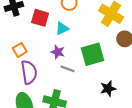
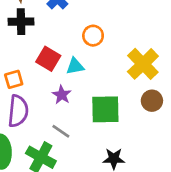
red square: (40, 18) -> (48, 59), moved
gray line: (68, 69) -> (61, 131), moved

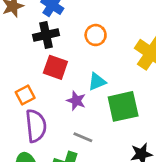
black cross: (21, 22) -> (46, 35), moved
cyan triangle: (75, 66) -> (97, 82), moved

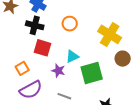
black cross: (46, 35) -> (35, 25), turned 30
purple semicircle: (36, 126) -> (31, 90), turned 70

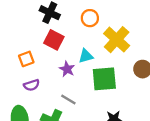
yellow cross: (110, 34) -> (117, 40), moved
purple semicircle: (31, 90) -> (32, 85), size x0.6

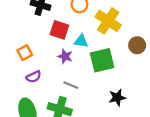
red square: (54, 40) -> (59, 30), moved
cyan triangle: (86, 56) -> (81, 41), turned 32

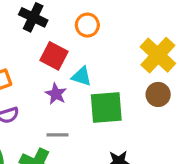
yellow cross: (108, 21) -> (158, 55), moved
gray line: (71, 85) -> (58, 135), turned -32

